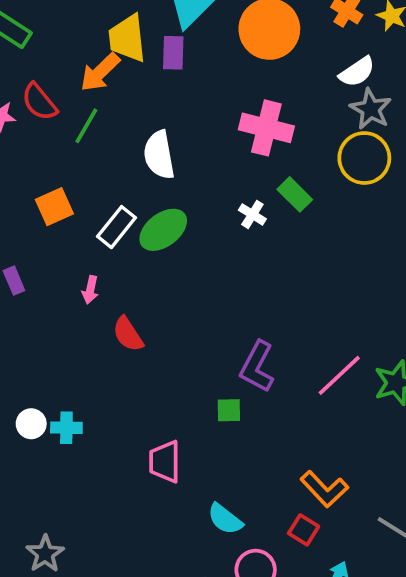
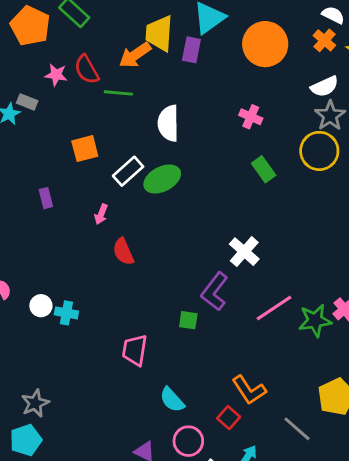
green line: (86, 126) -> (118, 93), turned 56
pink cross: (266, 128) -> (251, 117), size x0.6
white cross: (252, 214) -> (244, 252), moved, size x1.5

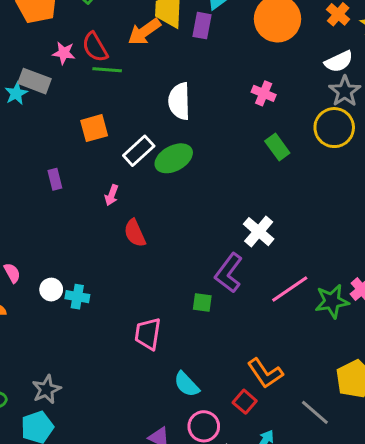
green line: (118, 93) -> (107, 70), moved
gray rectangle: (27, 102) -> (34, 81), size x1.5

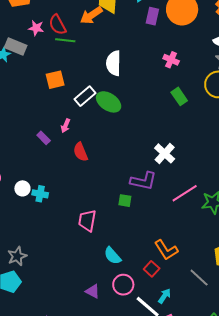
purple rectangle: (202, 26) -> (152, 16), moved
green ellipse: (174, 158) -> (109, 102), turned 60
purple rectangle: (55, 179) -> (44, 138), moved, turned -32
purple L-shape: (229, 273) -> (143, 181), turned -116

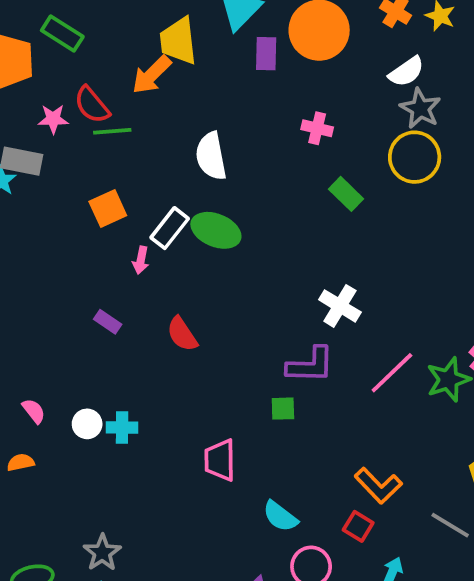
pink arrow: (66, 126) -> (141, 260), moved

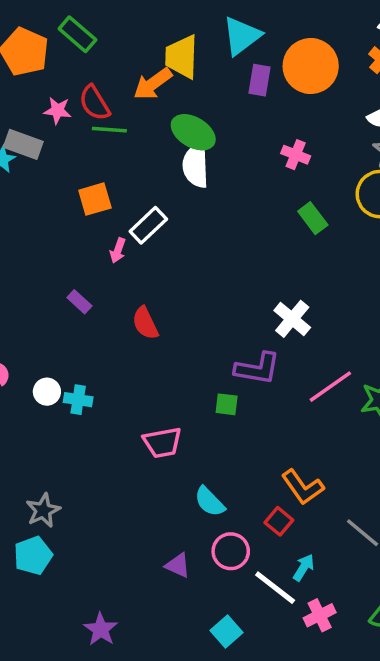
green ellipse: (216, 230) -> (193, 132), moved
pink trapezoid: (220, 460) -> (162, 442), turned -108

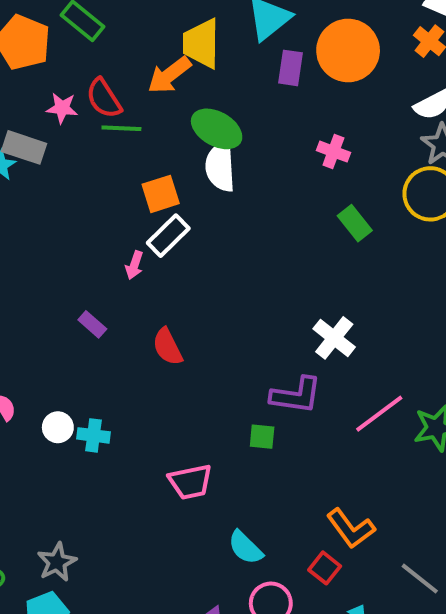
orange square: (95, 199) -> (161, 194), moved

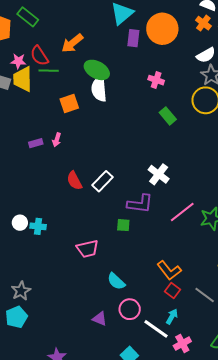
yellow trapezoid: (201, 44) -> (23, 79), moved
white rectangle: (168, 236) -> (103, 181), moved
purple rectangle: (92, 324) -> (36, 143), moved, turned -56
red square: (325, 568) -> (172, 290), moved

